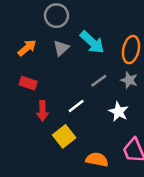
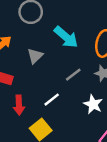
gray triangle: (61, 48) -> (35, 56), moved

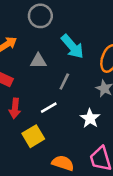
gray triangle: (35, 56) -> (38, 61), turned 35
gray line: (73, 75) -> (64, 82), moved, turned -35

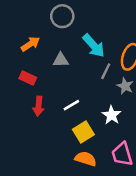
gray line: (64, 82) -> (106, 71), moved
yellow square: (33, 136) -> (83, 132), moved

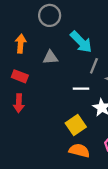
orange arrow: (30, 44) -> (21, 44), turned -48
white line: (71, 105) -> (81, 89), moved, turned 35
red arrow: (38, 106) -> (19, 103), moved

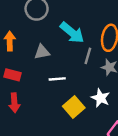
white line: (81, 89) -> (57, 79), moved
yellow square: (76, 125) -> (74, 107), moved

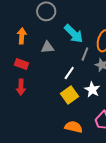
white line: (57, 79) -> (69, 73), moved, turned -56

